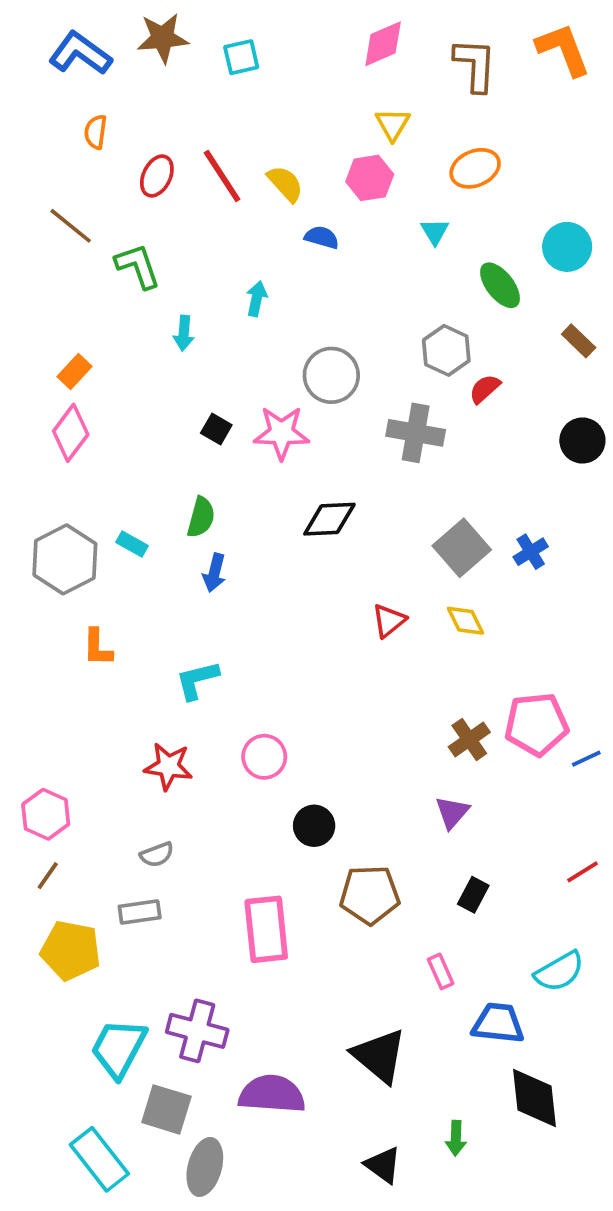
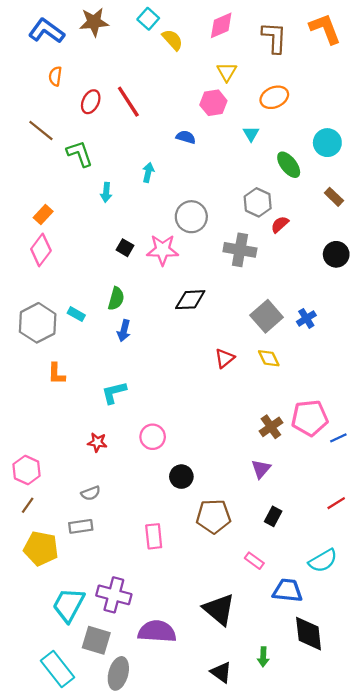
cyan square: (241, 57) -> (148, 19), moved, turned -35
yellow semicircle: (285, 184) -> (173, 40), moved
red star: (168, 766) -> (97, 442), size x0.7
pink rectangle: (266, 929) -> (154, 536), size x0.7
pink rectangle: (441, 971) -> (254, 561), turned -30

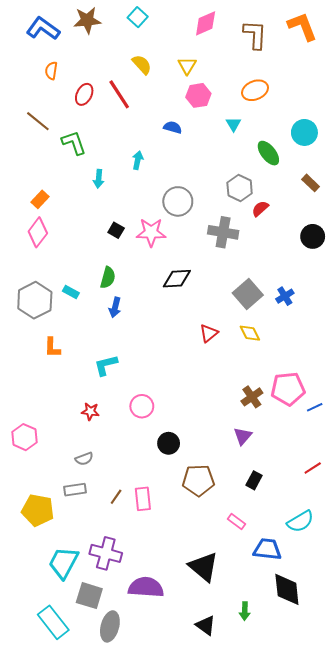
yellow semicircle: (173, 40) -> (142, 65), moved
yellow triangle: (227, 72) -> (187, 66), moved
brown line: (28, 505) -> (116, 497), moved

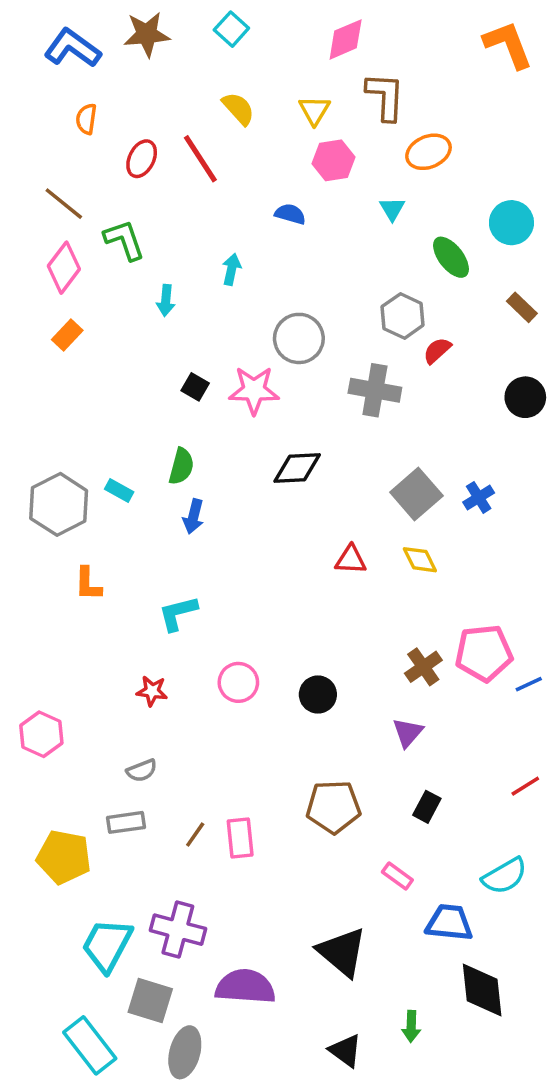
brown L-shape: (255, 35) -> (385, 96), moved
pink diamond: (38, 232) -> (64, 268), moved
red triangle: (209, 333) -> (351, 560), turned 42
black circle: (169, 443) -> (318, 695), moved

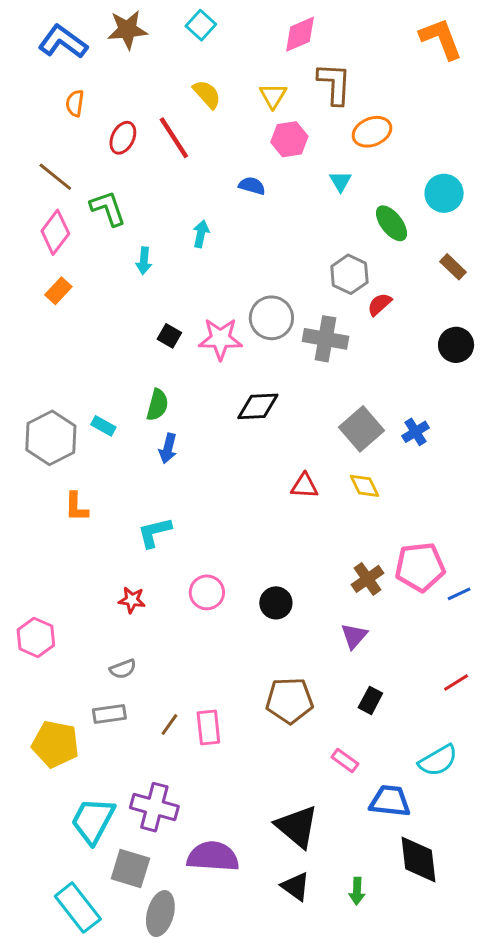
gray circle: (299, 338) -> (271, 318), moved
black triangle: (346, 1051) -> (295, 887), moved

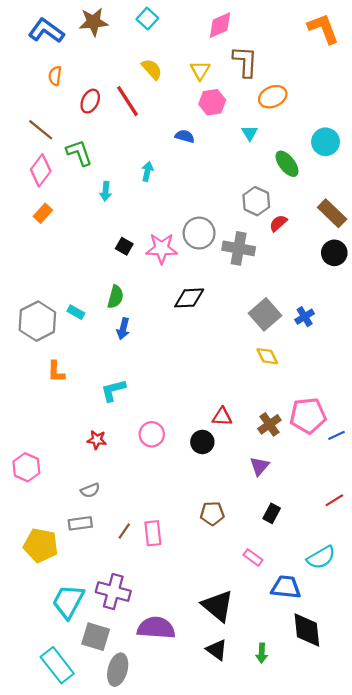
brown rectangle: (453, 267) -> (332, 213), moved, size x1.5
red triangle: (304, 486) -> (222, 417), moved
brown pentagon: (289, 700) -> (212, 513), size x0.7

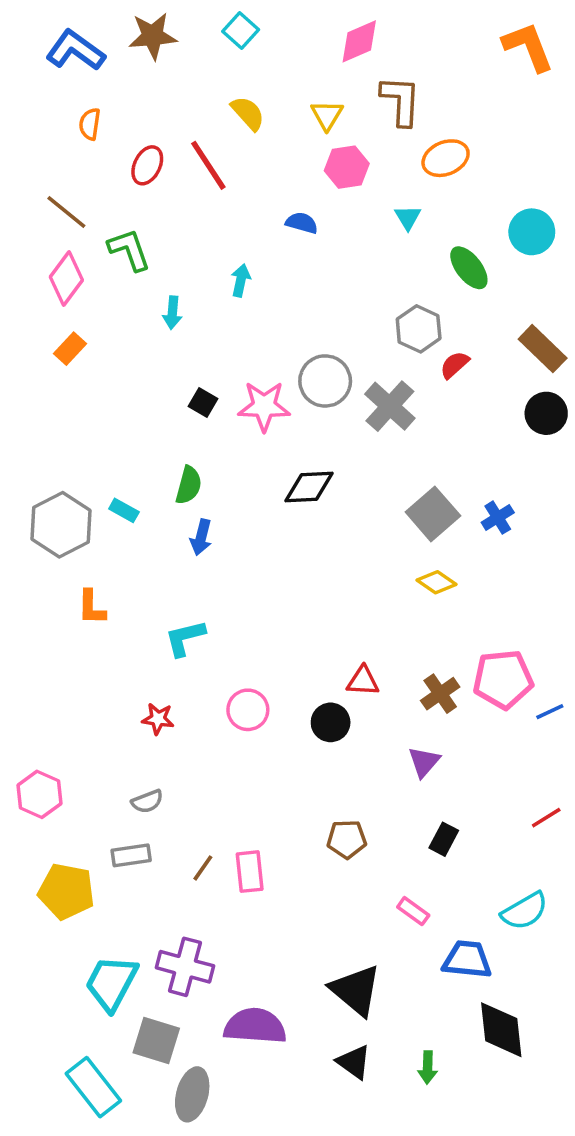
gray cross: (239, 248) -> (390, 406), turned 32
yellow diamond: (267, 356) -> (437, 582), turned -30
pink hexagon: (26, 467) -> (39, 794), moved

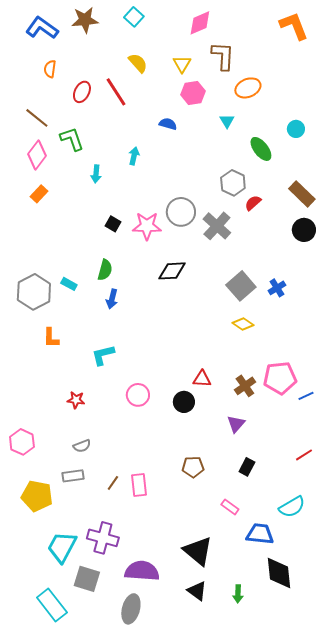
cyan circle: (532, 232) -> (296, 129), size x0.7
red star: (158, 719) -> (76, 400), moved
gray ellipse: (192, 1094) -> (131, 609), moved

